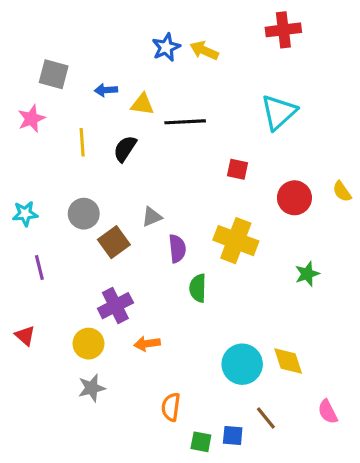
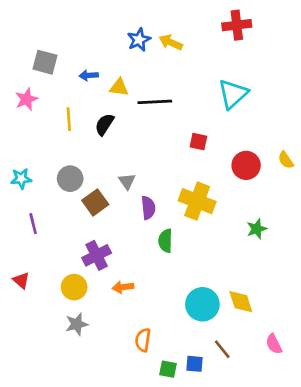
gray triangle: (152, 217) -> (127, 181), turned -42

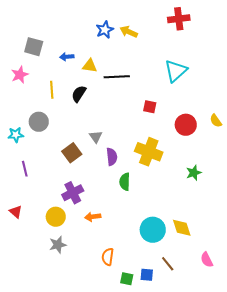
gray circle: (70, 179) -> (39, 122), moved

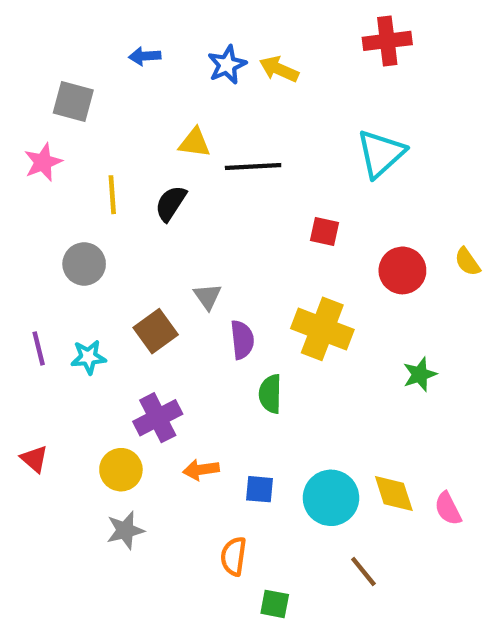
blue arrow: (67, 57) -> (145, 56), moved
cyan star: (16, 135) -> (88, 357), moved
purple line: (25, 169) -> (39, 348), moved
pink semicircle: (207, 260) -> (448, 509), moved
blue square: (147, 275) -> (260, 489), moved

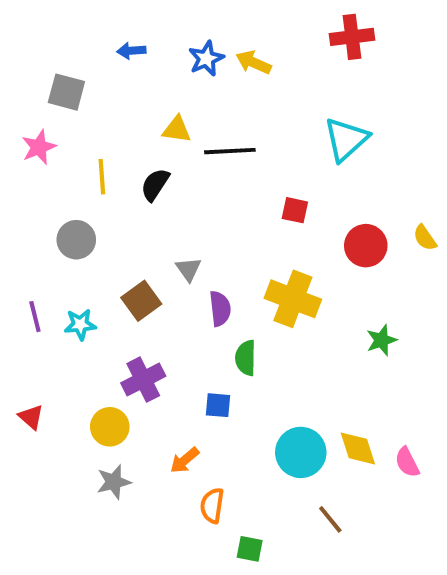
orange arrow: (201, 470) -> (185, 460), moved, turned -32
blue square: (260, 489) -> (218, 405), moved

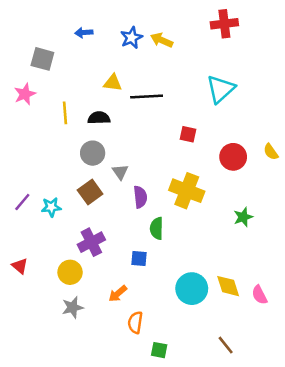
black semicircle: (155, 185) -> (99, 118), turned 55
gray circle: (76, 240) -> (93, 153), moved
purple line: (35, 317) -> (22, 202), turned 54
brown line: (330, 519) -> (226, 345), moved

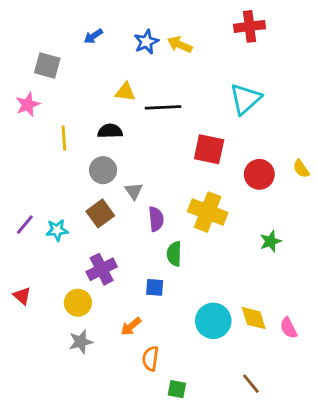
blue arrow: (84, 33) -> (93, 36), turned -30
yellow line: (65, 113) -> (64, 138), moved
red square: (188, 134) -> (209, 149), size x1.6

